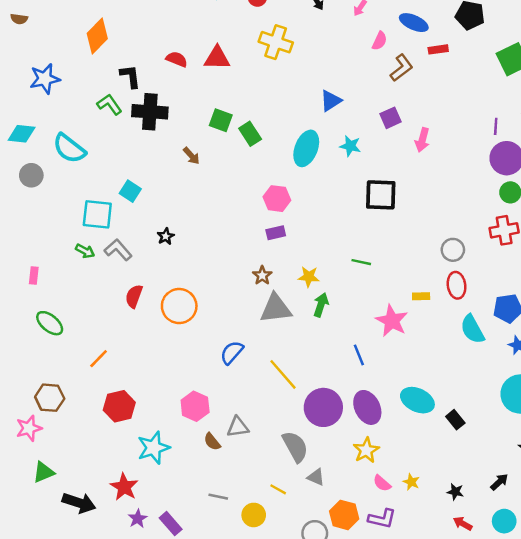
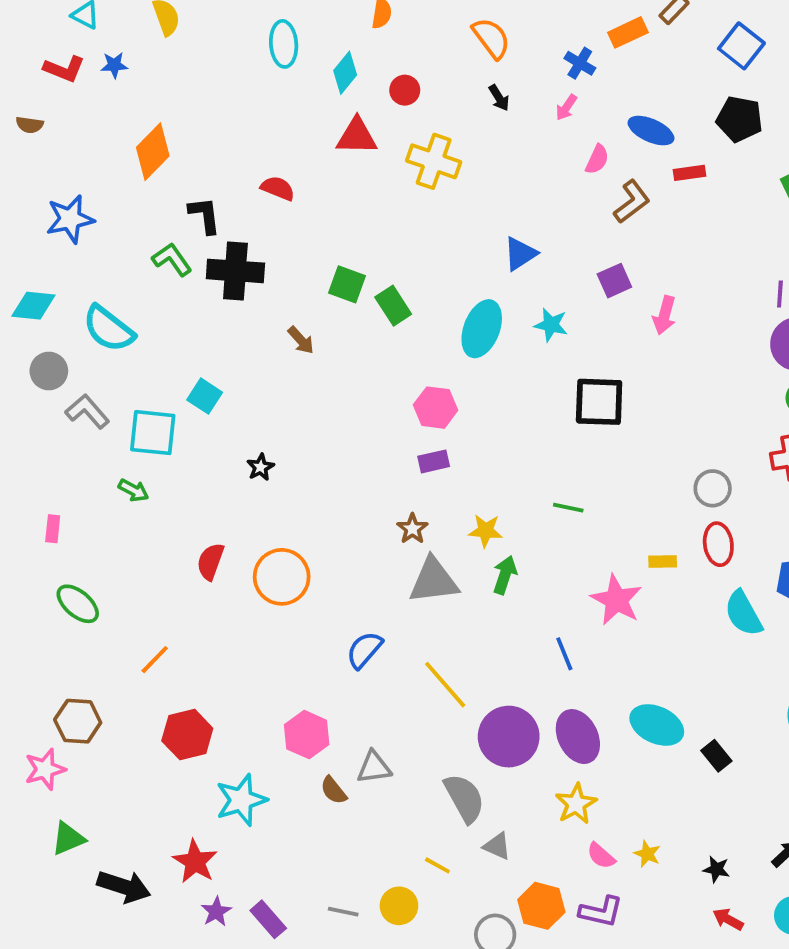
red triangle: (217, 58) -> (357, 136), moved
gray L-shape: (118, 250) -> (87, 411), moved
gray line: (218, 497) -> (343, 912), moved

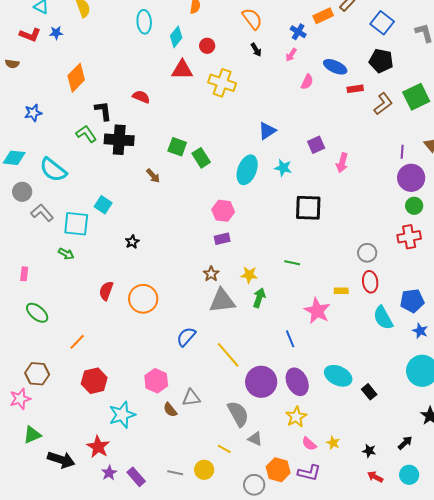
brown L-shape: (632, 202) -> (383, 104), moved
blue star: (70, 219) -> (33, 113), size x0.7

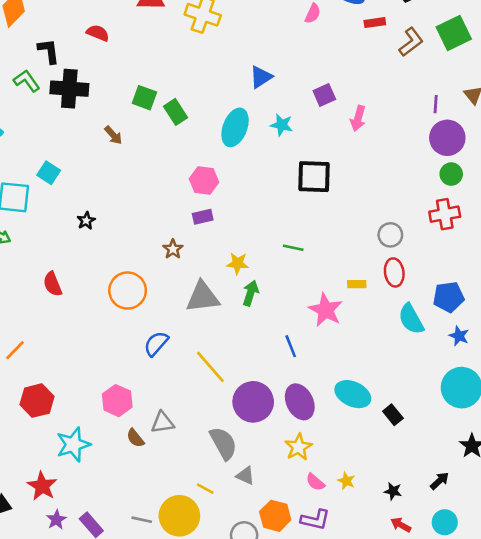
brown star: (211, 274) -> (173, 249), moved
red semicircle: (106, 291) -> (53, 284), turned -42
orange circle: (143, 299) -> (128, 291), moved
yellow circle: (204, 470) -> (179, 516), size x1.6

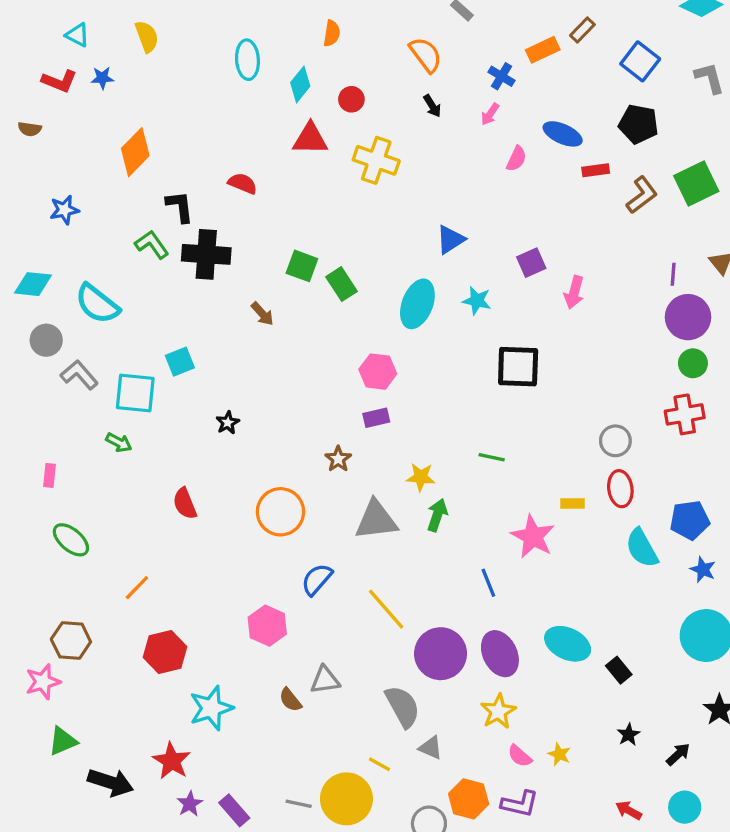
cyan square: (49, 173) -> (180, 362), turned 35
pink hexagon: (117, 401) -> (267, 626), moved
black star: (393, 491) -> (629, 735), moved, turned 30

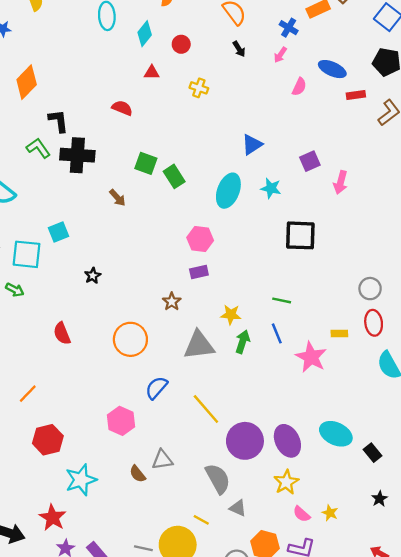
red triangle: (310, 139) -> (152, 73), size x0.6
yellow cross: (376, 160) -> (199, 88), size x0.6
red semicircle: (243, 183) -> (122, 108), moved
blue line: (488, 583) -> (277, 333), moved

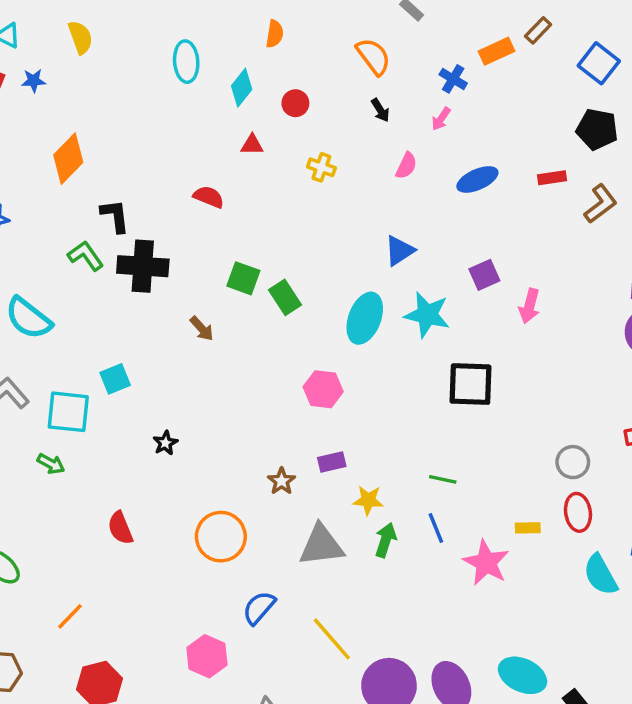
blue ellipse: (332, 69) -> (477, 179), moved, turned -48
pink semicircle: (299, 87) -> (406, 166), moved
cyan star: (271, 188) -> (427, 315), size x1.5
purple rectangle: (199, 272) -> (332, 462), moved

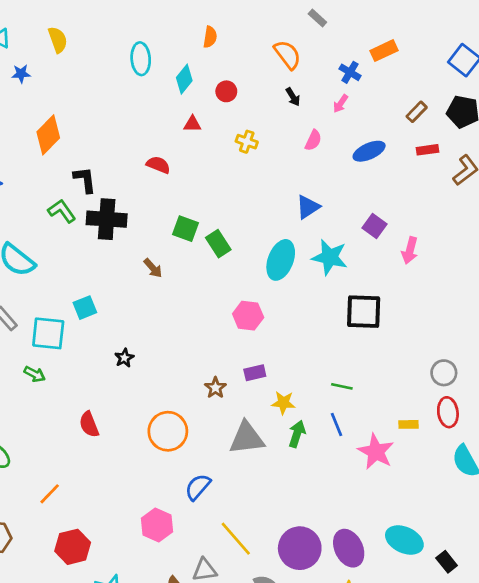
brown rectangle: (538, 30) -> (417, 112), moved
purple square: (484, 275) -> (374, 226), turned -30
yellow line: (332, 639) -> (236, 539), moved

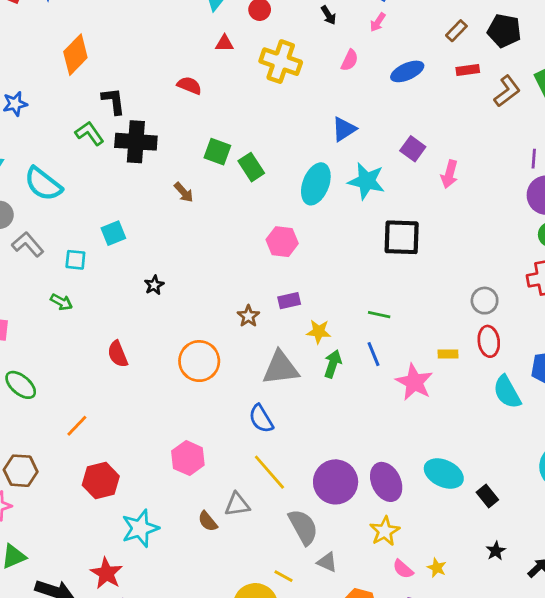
yellow cross: (247, 142) -> (281, 62), size x1.8
cyan square: (48, 333) -> (75, 260), size x0.6
blue semicircle: (198, 487) -> (261, 419), moved, turned -72

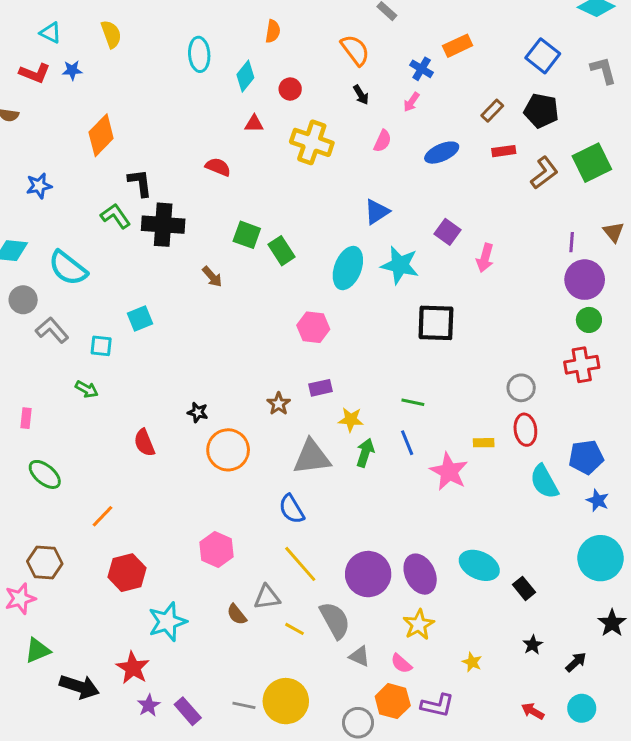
black star: (154, 285) -> (198, 412), moved, turned -30
pink semicircle: (403, 569) -> (401, 664), moved
yellow line: (284, 576) -> (294, 629), moved

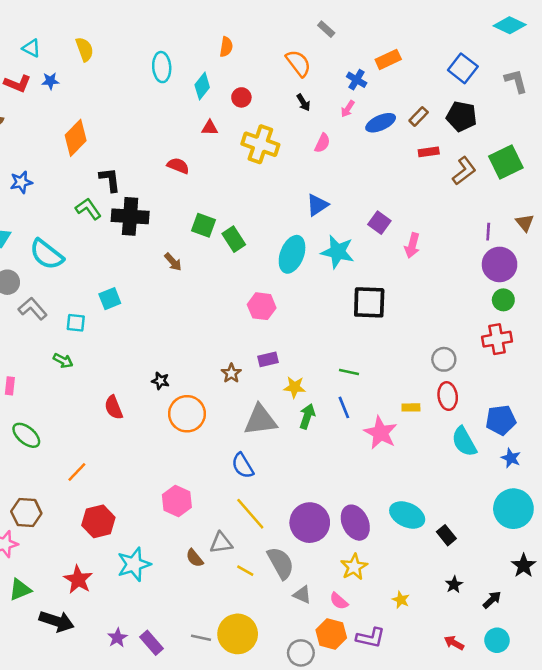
blue ellipse: (442, 153) -> (381, 123), moved
red star: (133, 668) -> (78, 580), moved

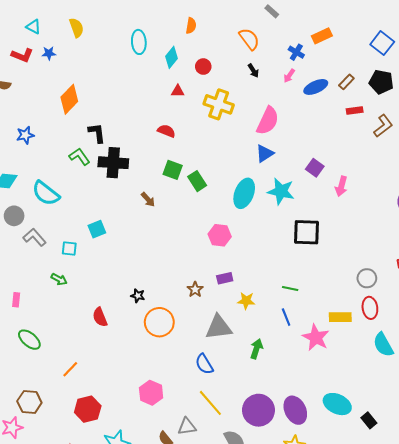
pink semicircle: (322, 143) -> (268, 121), moved, size x1.8
red semicircle: (178, 166) -> (166, 131), moved
yellow rectangle: (411, 407) -> (340, 317), size x1.5
green arrow: (307, 416) -> (256, 349), moved

